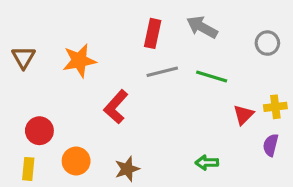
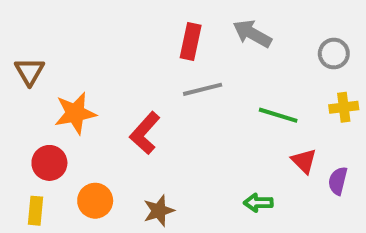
orange star: (79, 61) -> (75, 113), moved
green line: (212, 77) -> (278, 115), moved
yellow cross: (275, 107) -> (344, 107), moved
red triangle: (243, 115) -> (304, 161), moved, turned -30

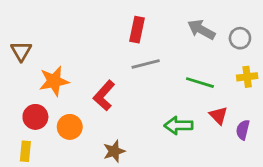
gray arrow: (252, 34) -> (201, 30), moved
orange circle: (95, 201) -> (70, 127), moved
green arrow: (258, 203) -> (178, 125), moved, size x1.4

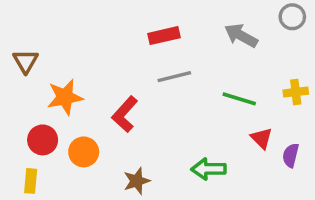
red rectangle: (137, 30) -> (164, 36), turned 65
gray circle: (240, 38) -> (292, 17), moved
green arrow: (178, 125) -> (209, 169), moved

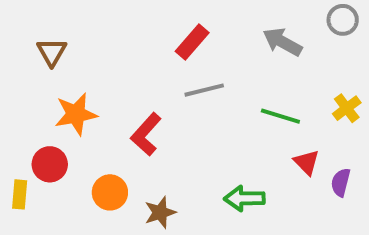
red rectangle: (164, 36) -> (192, 42), turned -36
brown triangle: (26, 61) -> (52, 52), moved
yellow cross: (296, 92) -> (347, 108), turned -30
orange circle: (84, 152) -> (110, 192), moved
yellow rectangle: (31, 181) -> (20, 194), moved

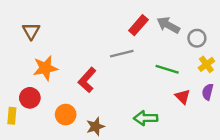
gray circle: (343, 20) -> (197, 38), moved
red rectangle: (192, 42) -> (138, 25), moved
purple semicircle: (341, 182) -> (208, 92), moved

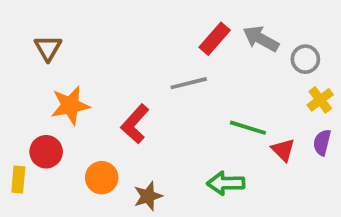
green line: (167, 69) -> (248, 128), moved

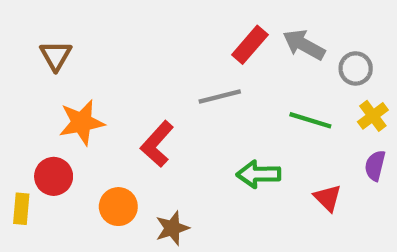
green line: (248, 128) -> (310, 120), moved
red triangle: (283, 150) -> (328, 198), moved
green arrow: (226, 183) -> (259, 174), moved

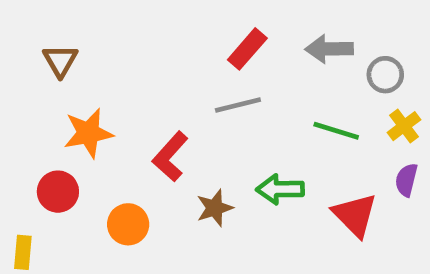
red rectangle: (250, 45) -> (247, 49), moved
gray arrow: (304, 45) -> (329, 49), turned -30
red triangle: (328, 198) -> (355, 215), size x1.5
yellow rectangle: (21, 209) -> (23, 252), moved
brown star: (172, 228) -> (215, 208), moved

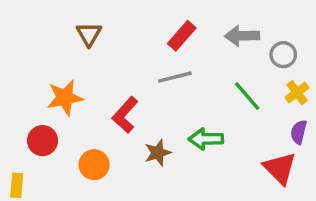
brown triangle: (60, 61) -> (89, 34), moved
green line: (336, 131) -> (247, 96), turned 32
red triangle: (355, 215) -> (280, 168), moved

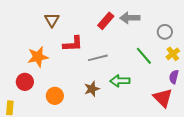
gray arrow: (242, 36) -> (130, 18), moved
gray line: (175, 77) -> (98, 58), moved
red L-shape: (125, 115) -> (73, 44), moved, turned -135

